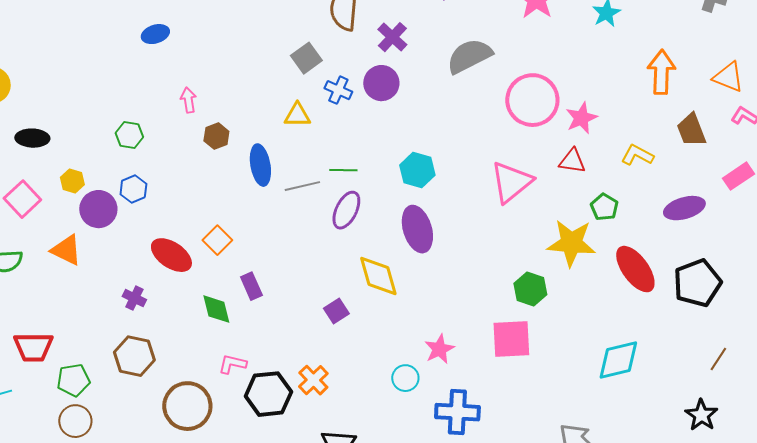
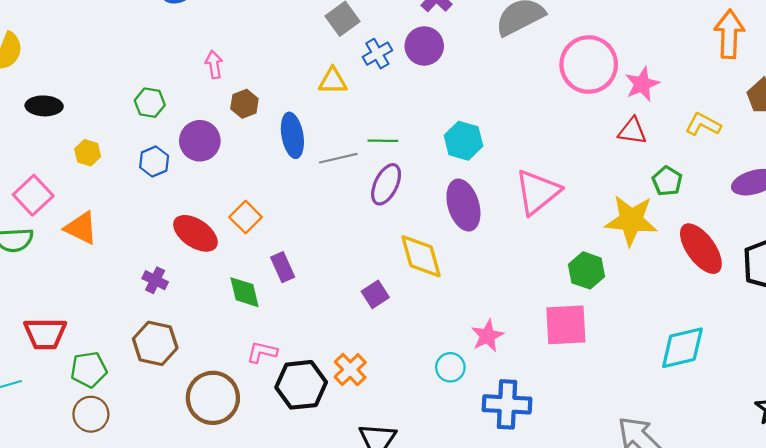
blue cross: (338, 90) -> (377, 54), turned 36
pink triangle: (511, 182) -> (538, 192), moved
pink square: (22, 199) -> (33, 195), moved
purple circle: (98, 209) -> (200, 141), moved

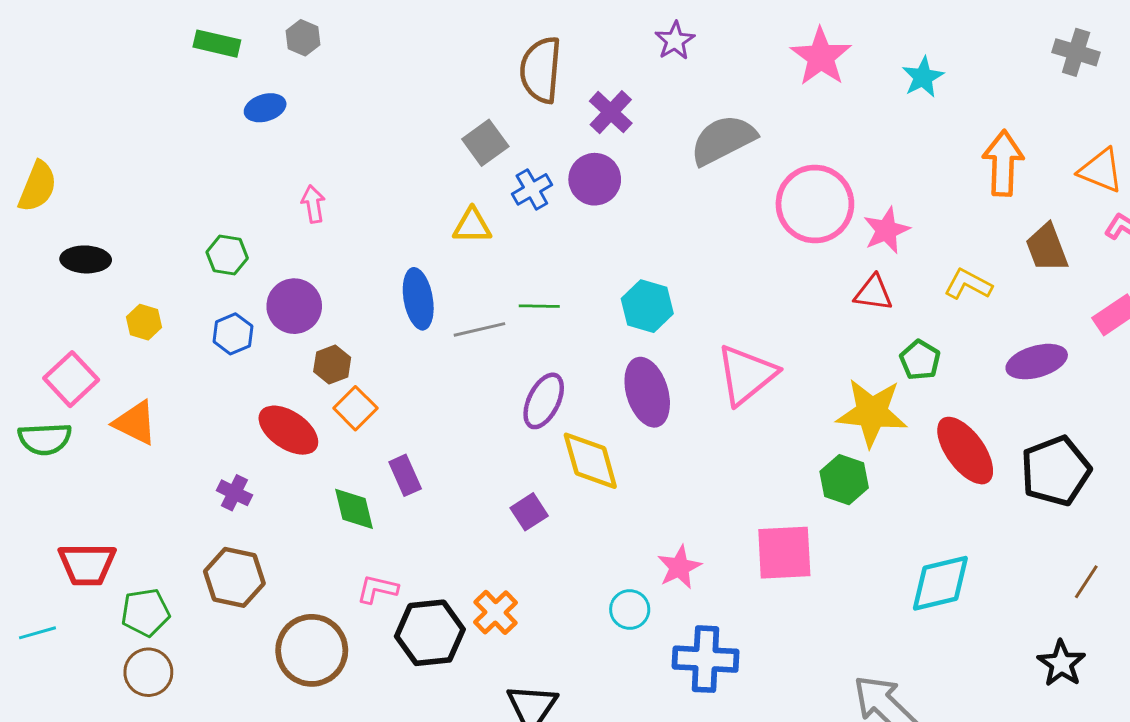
brown hexagon: (244, 104) -> (332, 364), moved
purple ellipse: (386, 184) -> (544, 401), moved
green hexagon: (587, 270) -> (844, 480), moved

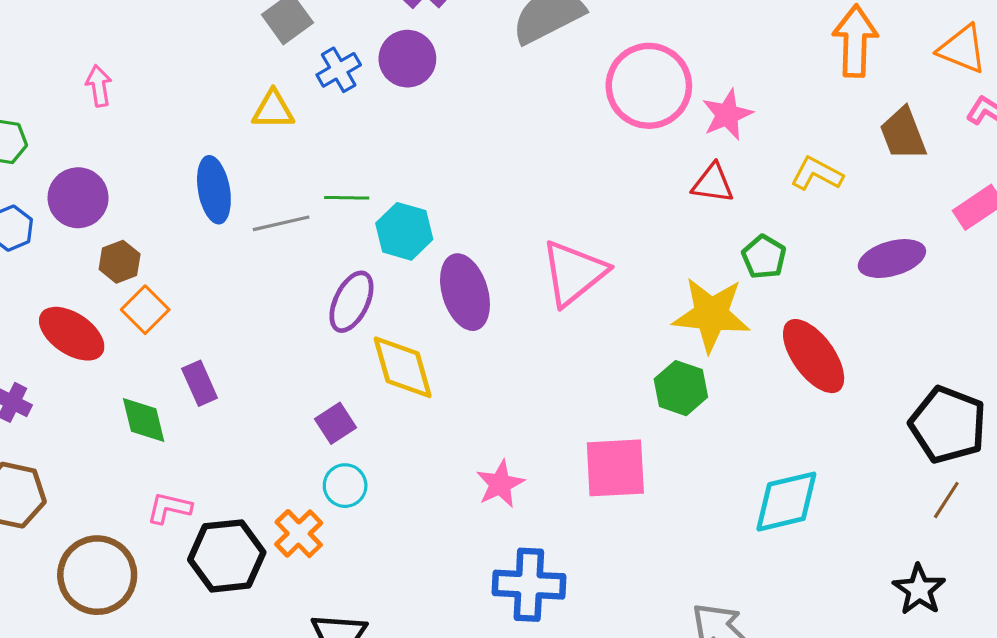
cyan hexagon: (647, 306) -> (404, 231), moved
black pentagon: (1056, 471) -> (948, 425), moved, turned -30
cyan circle: (630, 610) -> (345, 486), moved

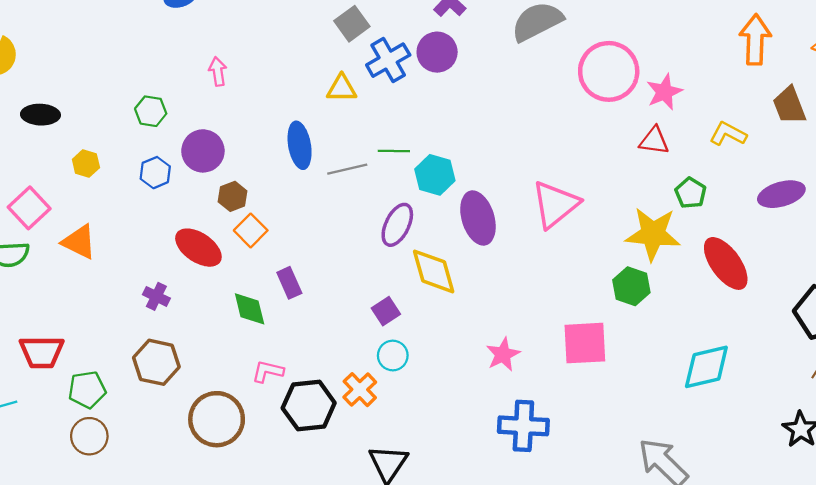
blue cross: (339, 70) -> (388, 60), size x1.4

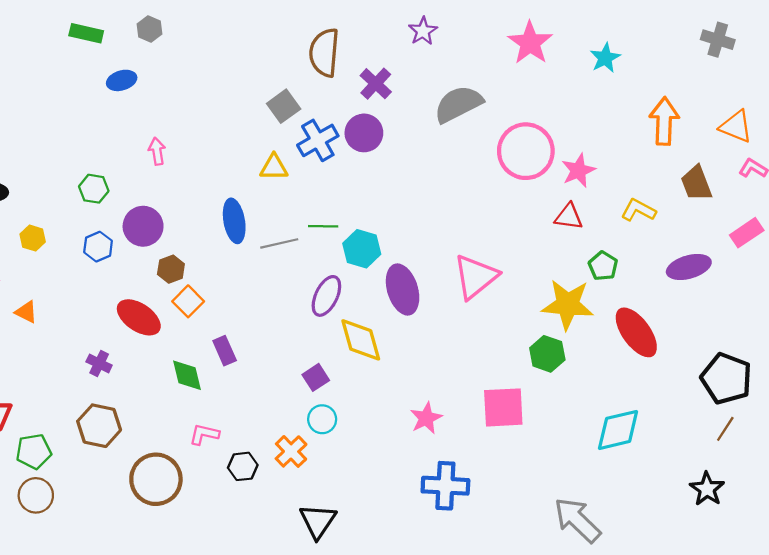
orange triangle: (79, 242) -> (26, 312), size x0.7
black hexagon: (309, 406) -> (243, 466), size x0.6

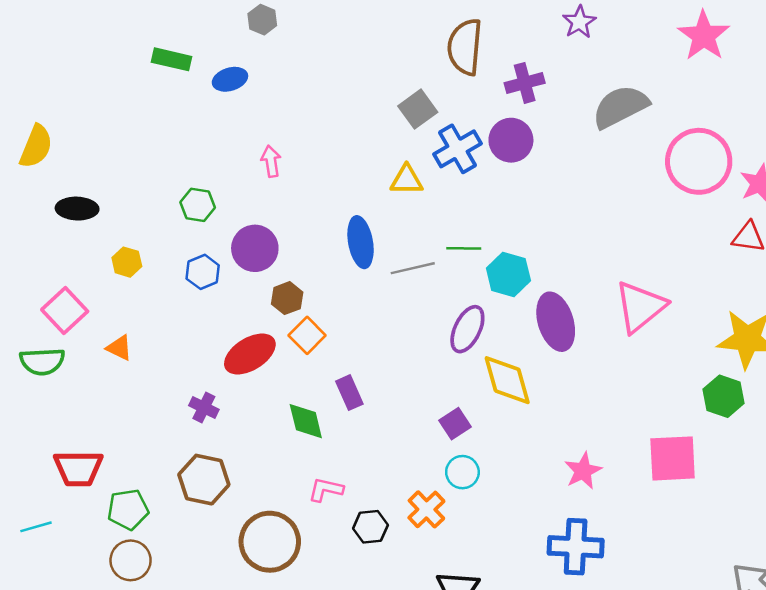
green rectangle: (86, 33) -> (172, 59), moved
purple cross: (376, 84) -> (525, 83), turned 32
red ellipse: (139, 317) -> (250, 354), turned -66
blue cross: (445, 486) -> (576, 547), moved

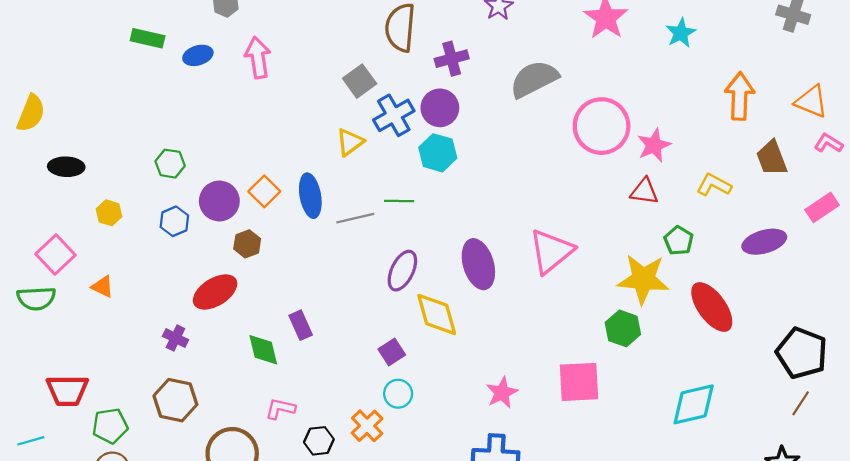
pink arrow: (271, 161) -> (258, 58), moved, size x1.5
yellow triangle: (407, 180) -> (350, 142), turned -36
cyan hexagon: (508, 274) -> (438, 153), moved
orange square: (307, 335) -> (264, 191), moved

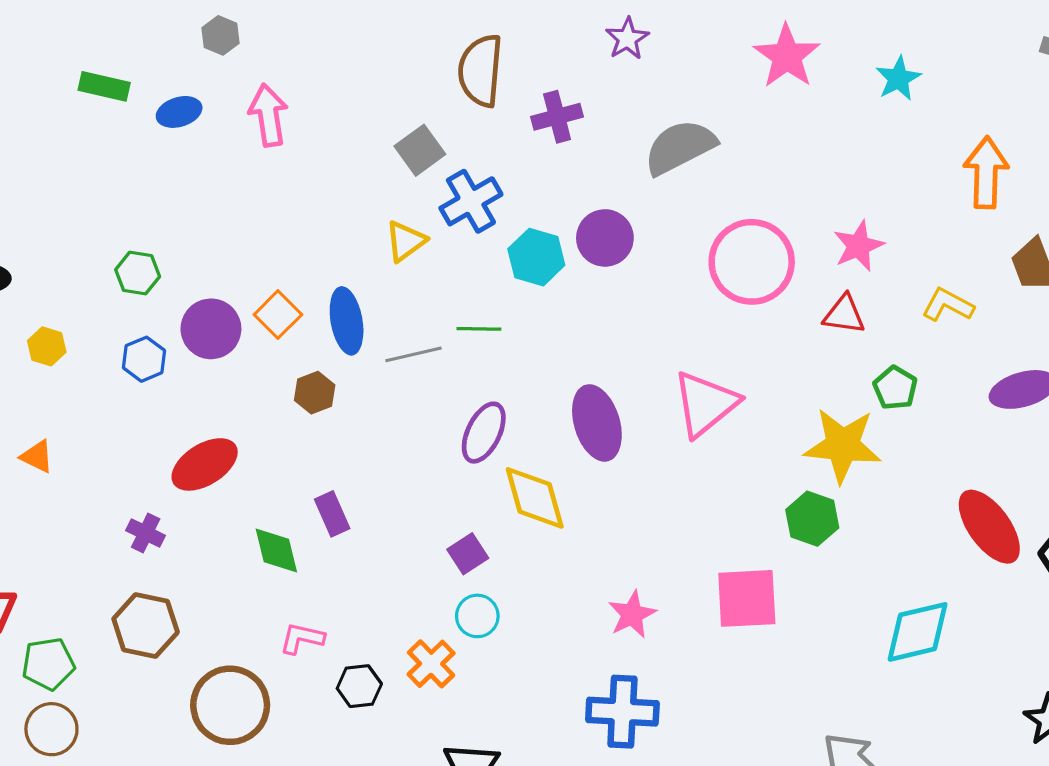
purple circle: (440, 108) -> (605, 238), moved
pink circle: (602, 126) -> (752, 262), moved
brown hexagon: (247, 244) -> (315, 393), moved
red ellipse: (712, 307) -> (989, 527), moved

